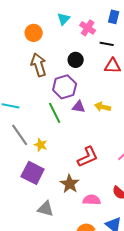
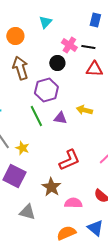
pink cross: (88, 28) -> (69, 45), moved
purple triangle: (79, 107) -> (60, 118), moved

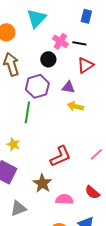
cyan triangle: (45, 22) -> (36, 18), size x1.5
red triangle: (94, 69) -> (85, 65), turned -36
green line: (36, 116) -> (27, 112), turned 35
purple triangle: (60, 118) -> (68, 87), moved
gray triangle: (27, 212) -> (18, 208), turned -36

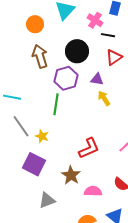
pink cross: (60, 41) -> (95, 20), moved
black circle: (48, 59) -> (77, 51), size x1.5
yellow arrow: (75, 106) -> (104, 98), turned 42

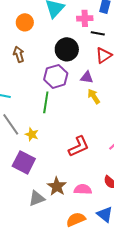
pink cross: (95, 20) -> (85, 18), turned -35
brown arrow: (40, 56) -> (19, 54), moved, size x0.7
brown star: (71, 175) -> (57, 186), moved

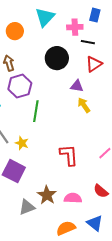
purple hexagon: (56, 76) -> (20, 86), moved
red L-shape: (79, 146) -> (69, 155), turned -70

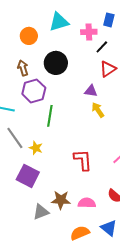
cyan triangle: (45, 17) -> (59, 22), turned 30
black line: (88, 42) -> (102, 47), turned -56
black circle: (57, 58) -> (56, 63), moved
brown star: (47, 195) -> (61, 200), turned -30

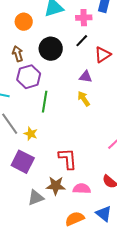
black line: (102, 47) -> (82, 41), moved
yellow arrow: (98, 110) -> (84, 99), moved
red L-shape: (83, 160) -> (68, 159), moved

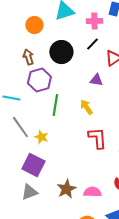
yellow arrow: (84, 99) -> (86, 107), moved
red L-shape: (68, 159) -> (97, 138), moved
brown star: (56, 186) -> (66, 189), turned -30
gray triangle: (36, 198) -> (29, 192), moved

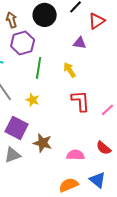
yellow star: (41, 137) -> (33, 100), moved
brown star: (66, 189) -> (43, 143), moved, turned -30

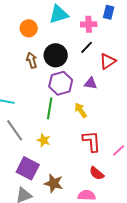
brown arrow: (12, 20) -> (32, 60), moved
purple hexagon: (23, 43) -> (61, 83), moved
red semicircle: (104, 148) -> (97, 173), moved

